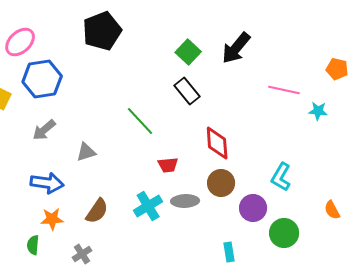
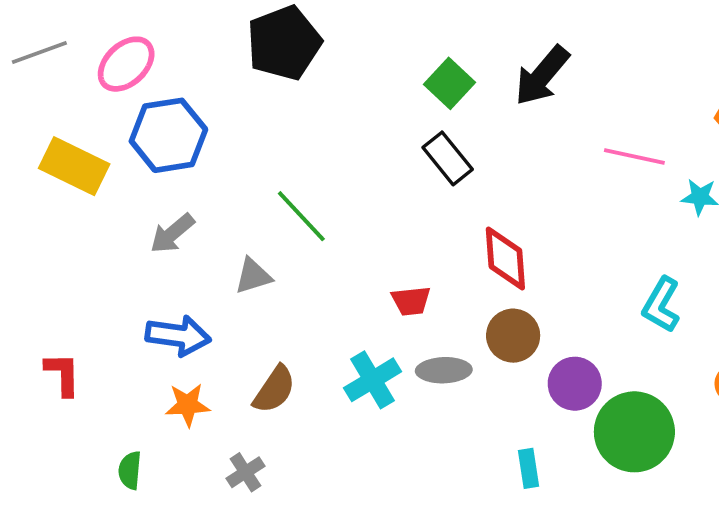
green line: (140, 121) -> (301, 216), moved
cyan L-shape: (281, 177) -> (661, 305), moved
green circle: (284, 233) -> (634, 432), size x1.4
green semicircle: (33, 245) -> (130, 470), moved

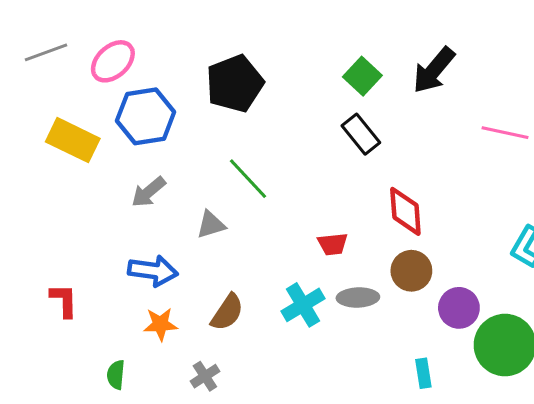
black pentagon: (284, 43) -> (235, 84), moved

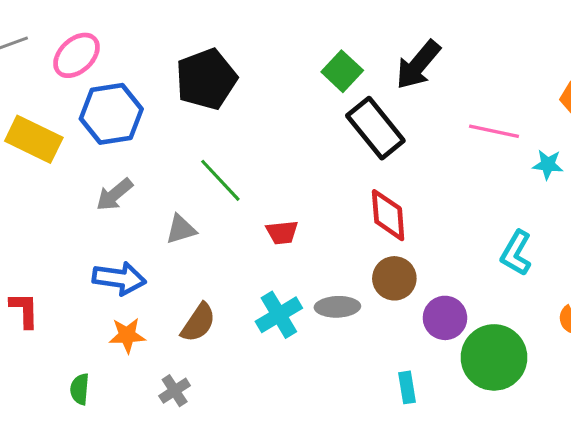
black rectangle: (361, 134) -> (375, 128), moved, size x1.4
red trapezoid: (333, 244) -> (282, 232), moved

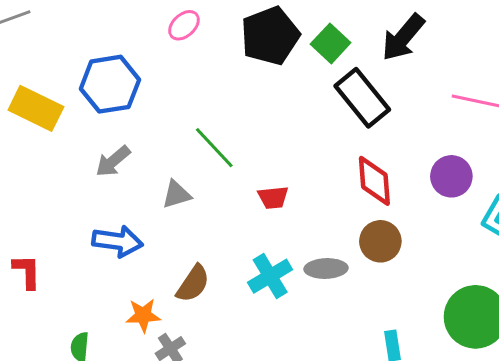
pink ellipse: (76, 55) -> (184, 25), moved, size x0.7
black pentagon: (206, 79) -> (270, 36), moved
purple circle: (445, 318) -> (451, 176), moved
orange star: (127, 335) -> (143, 315), moved

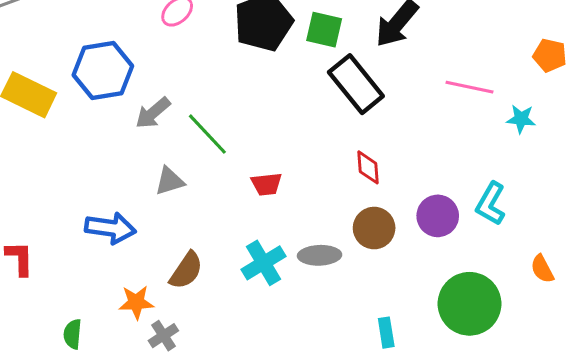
green square: (331, 43) -> (324, 30), turned -30
gray arrow: (113, 161) -> (153, 113), moved
purple circle: (451, 176) -> (438, 216), moved
red diamond: (374, 181) -> (368, 167), size x0.7

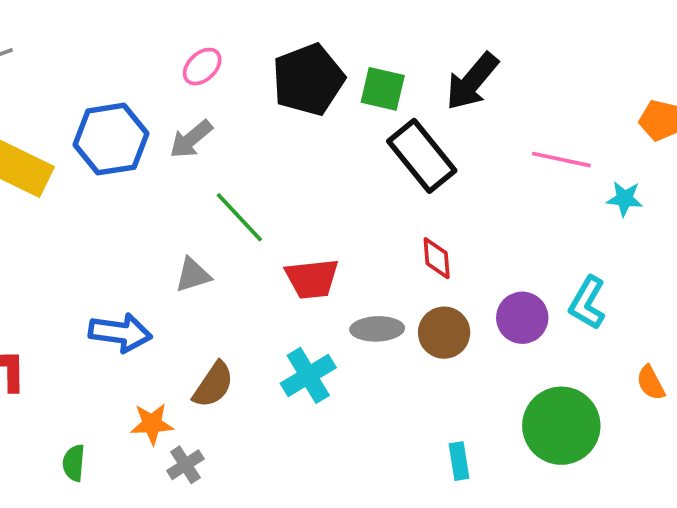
gray arrow: (153, 113) -> (191, 139), moved
red trapezoid: (267, 184) -> (312, 279), size x1.4
gray ellipse: (320, 255) -> (377, 329), moved

